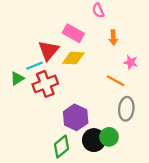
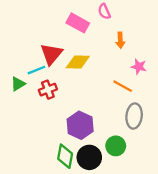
pink rectangle: (73, 33) -> (78, 23), moved
red cross: (45, 84) -> (48, 90), size x0.7
black circle: (94, 140) -> (89, 157), moved
green diamond: (61, 147) -> (65, 156), turned -40

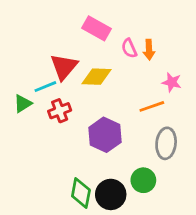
pink semicircle: (104, 11) -> (129, 48), moved
orange line: (123, 86) -> (152, 106), turned -48
purple hexagon: (80, 125) -> (105, 135), moved

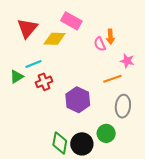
pink semicircle: (129, 48) -> (100, 44), moved
red triangle: (64, 67) -> (27, 28), moved
yellow diamond: (97, 77) -> (55, 39), moved

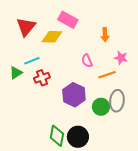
pink semicircle: (100, 44) -> (87, 61), moved
green circle: (106, 133) -> (101, 107), moved

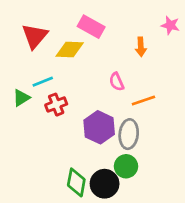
pink star: (121, 58) -> (170, 25), moved
gray ellipse: (117, 101) -> (129, 134), moved
green circle: (101, 107) -> (126, 166), moved

